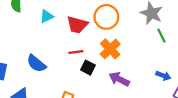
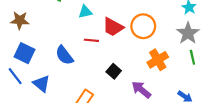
orange cross: (110, 49) -> (158, 60), moved
red line: (76, 52) -> (91, 40), moved

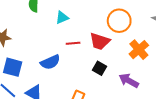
red trapezoid: (113, 27) -> (100, 41), moved
blue semicircle: (64, 55) -> (50, 62), turned -66

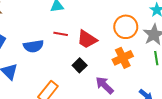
orange circle: (119, 21) -> (126, 27), moved

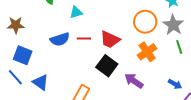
blue semicircle: (33, 46) -> (60, 39), moved
black square: (80, 65) -> (107, 66), size x1.5

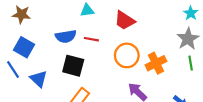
orange circle: (145, 22) -> (127, 55), moved
red trapezoid: (110, 40) -> (125, 20), moved
black square: (107, 66) -> (73, 66), moved, turned -30

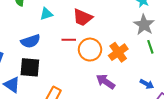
red line: (91, 39) -> (69, 40), moved
black square: (73, 66) -> (30, 67), moved

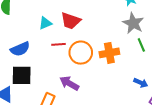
cyan triangle: (46, 14) -> (45, 23), moved
orange cross: (118, 52) -> (109, 53), turned 30
purple arrow: (105, 82) -> (69, 83), moved

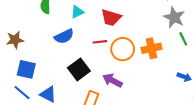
cyan triangle: (45, 23) -> (77, 12), moved
blue semicircle: (20, 49) -> (64, 36), moved
black square: (22, 75) -> (79, 69), moved, turned -35

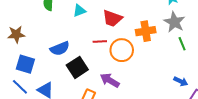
blue semicircle: (64, 36) -> (60, 48), moved
orange cross: (151, 48) -> (146, 31), moved

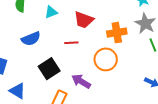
blue semicircle: (60, 48) -> (31, 39), moved
orange circle: (122, 50) -> (106, 59), moved

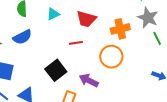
blue semicircle: (31, 39) -> (22, 37), moved

